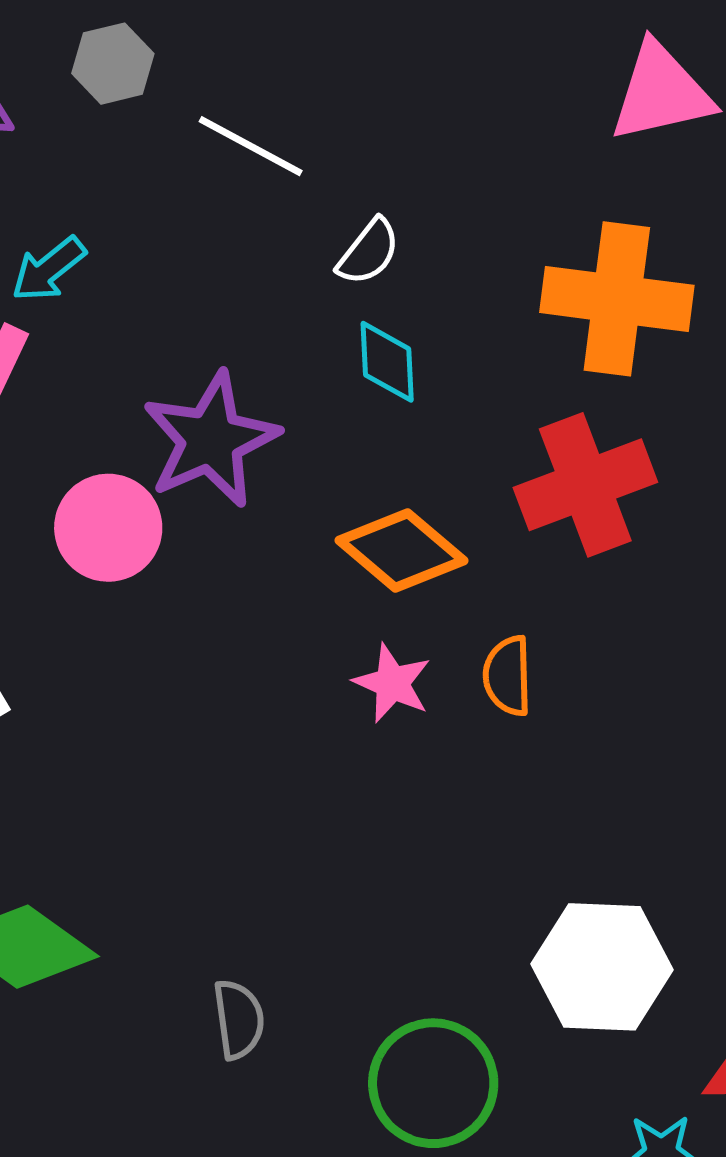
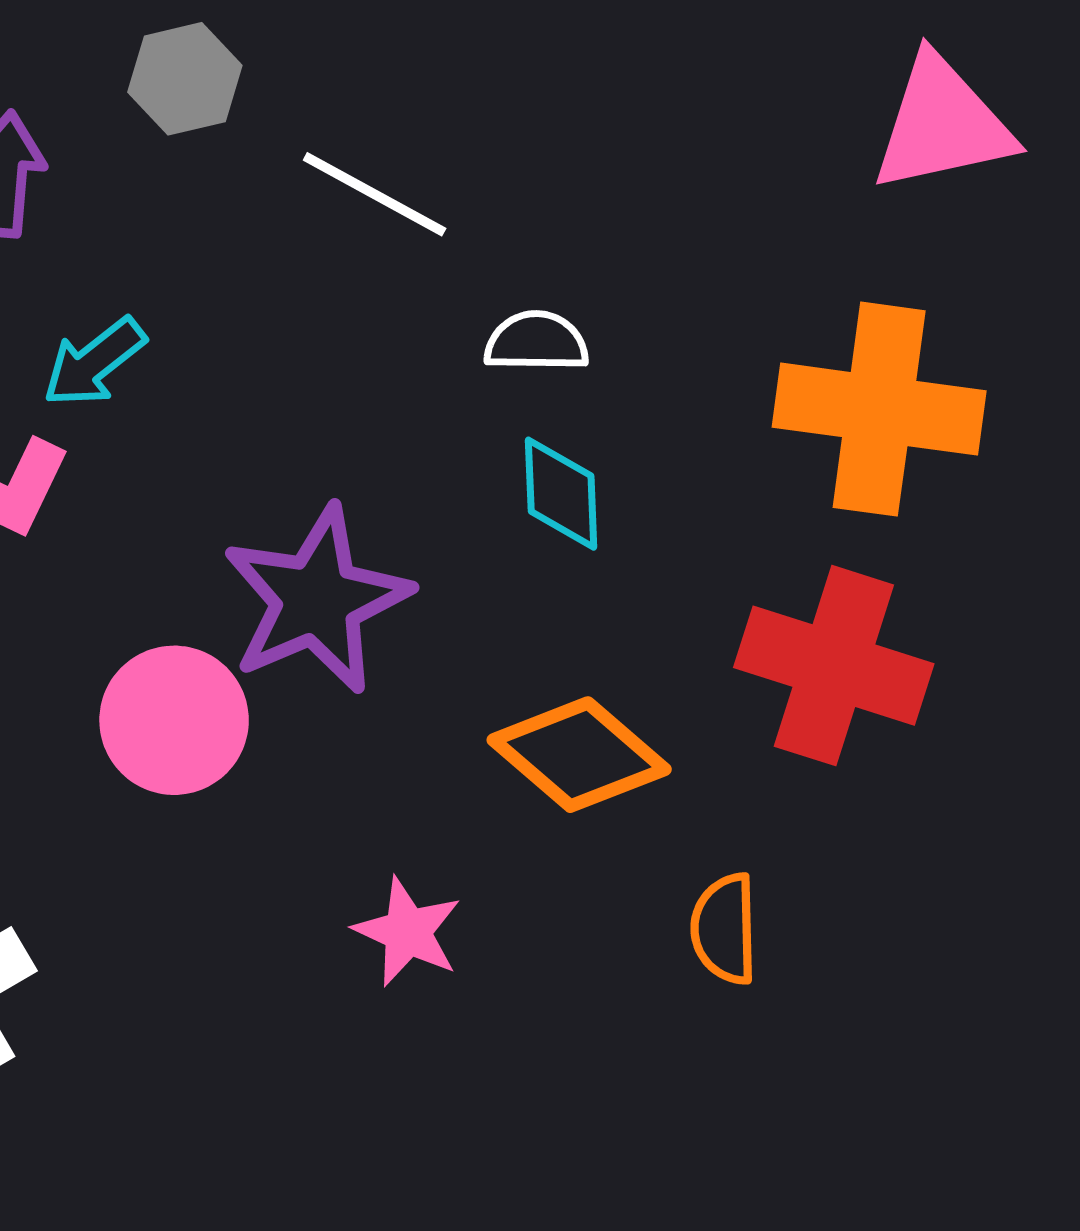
white semicircle: (369, 252) -> (536, 342), turned -128
red cross: (585, 485) -> (834, 666), turned 38
pink star: (392, 683) -> (408, 932), moved

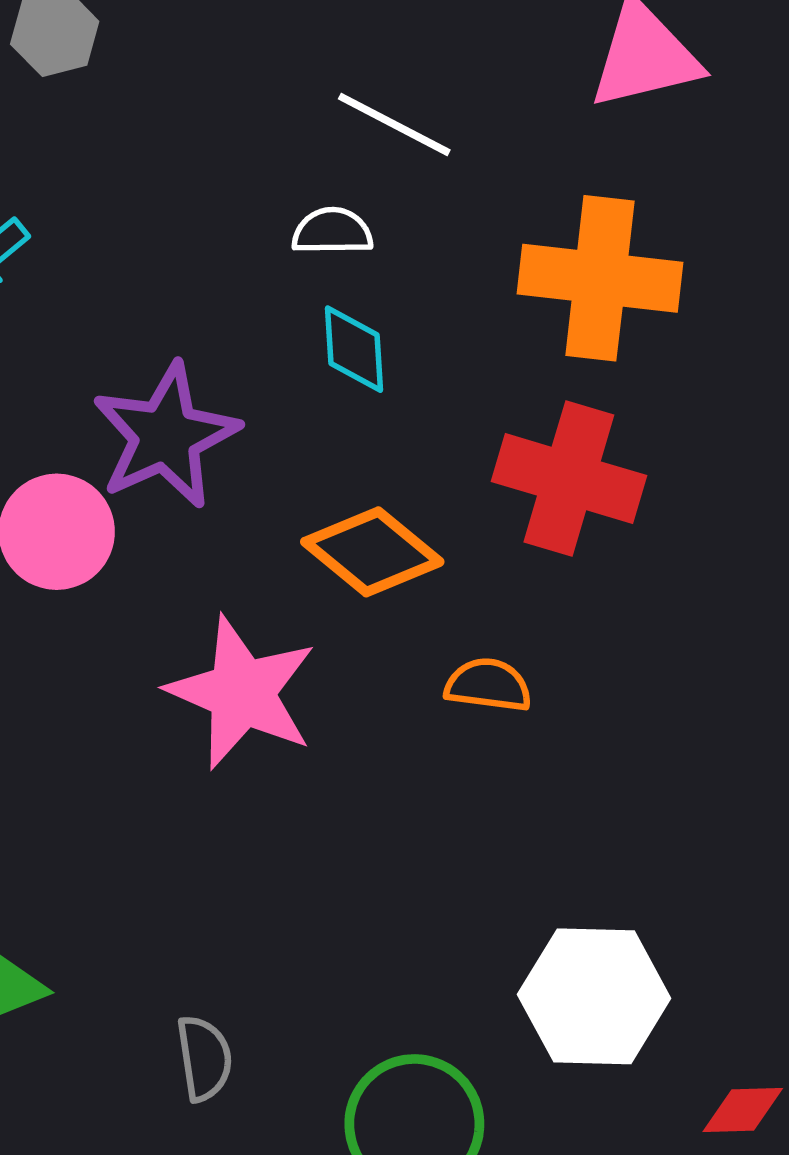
white line: (375, 194) -> (394, 124), moved
orange semicircle: (725, 929) -> (488, 685), turned 100
pink star: (408, 932) -> (242, 693), size x1.8

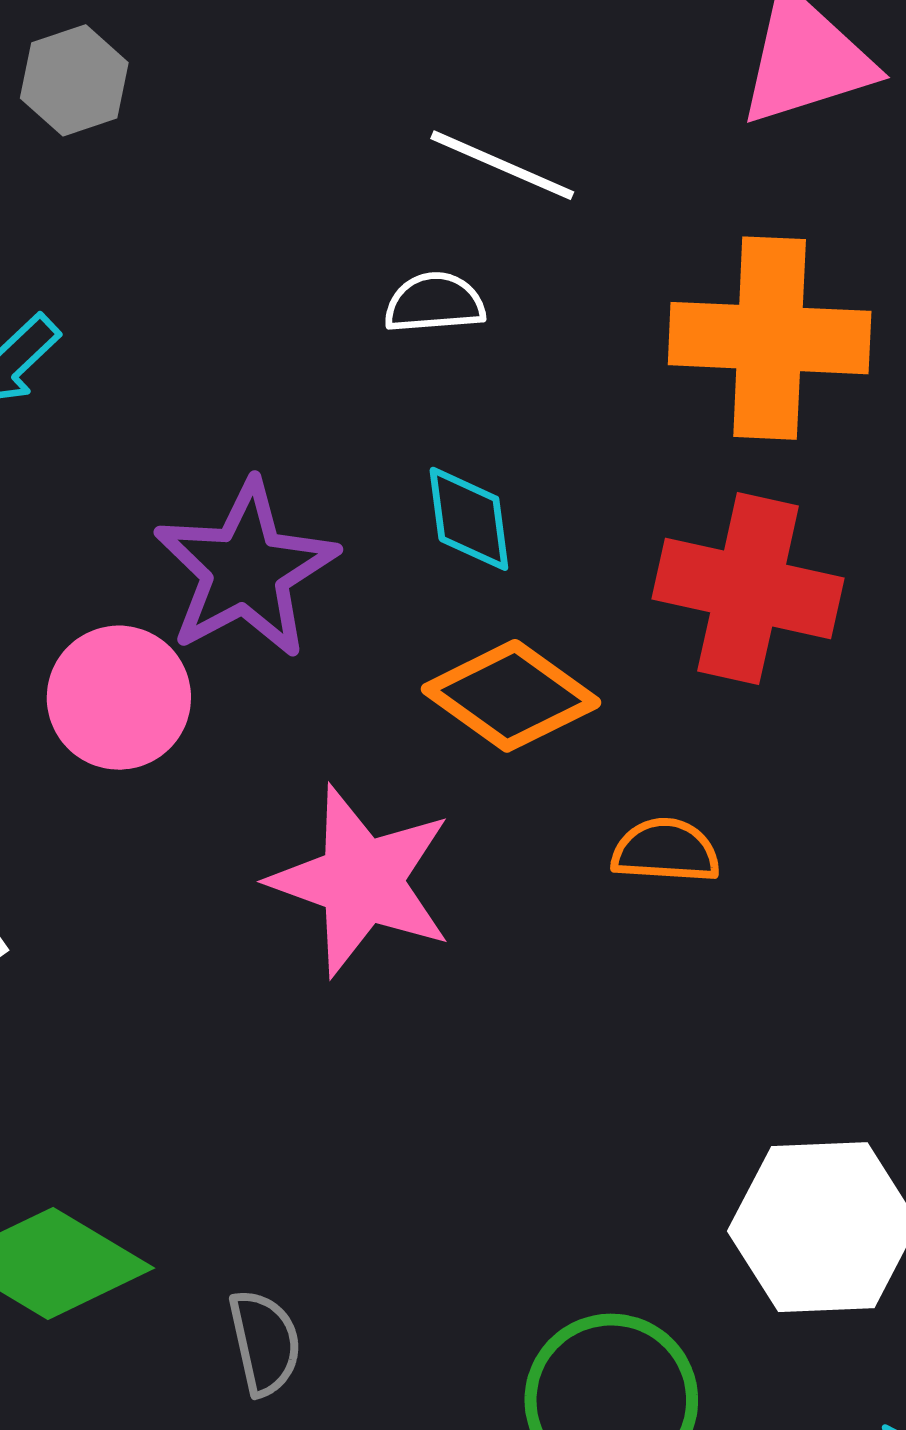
cyan diamond: (354, 349) -> (469, 519), moved
gray semicircle: (204, 1058) -> (265, 1343), moved

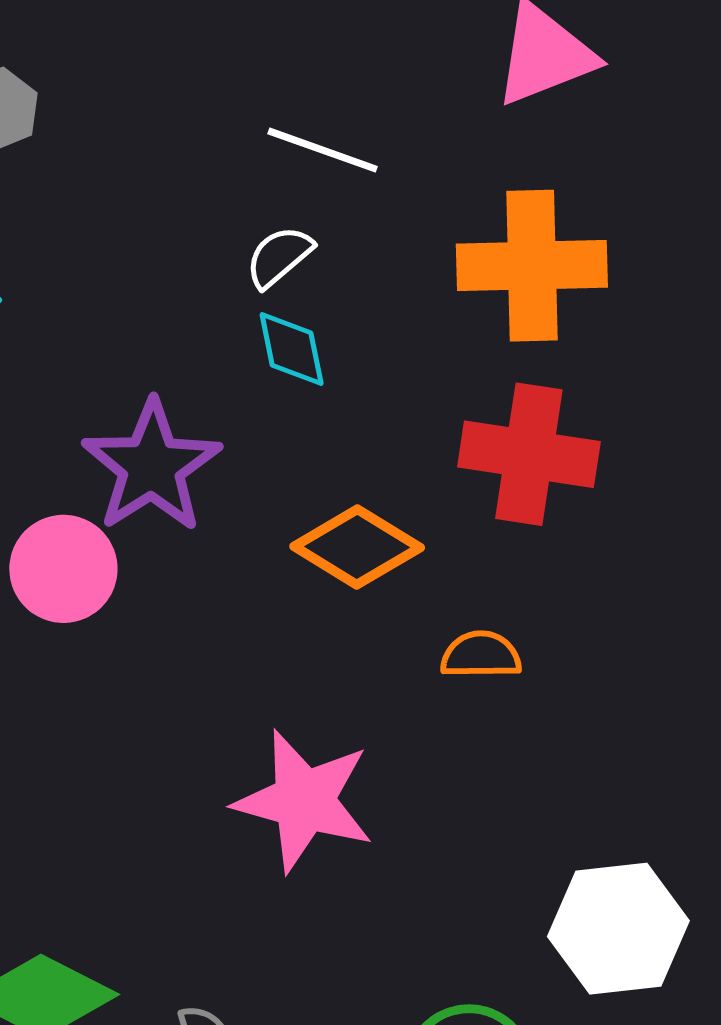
white semicircle: (435, 303) -> (279, 257), turned -32
cyan diamond: (469, 519) -> (292, 349), moved
pink star: (361, 881) -> (304, 801), moved

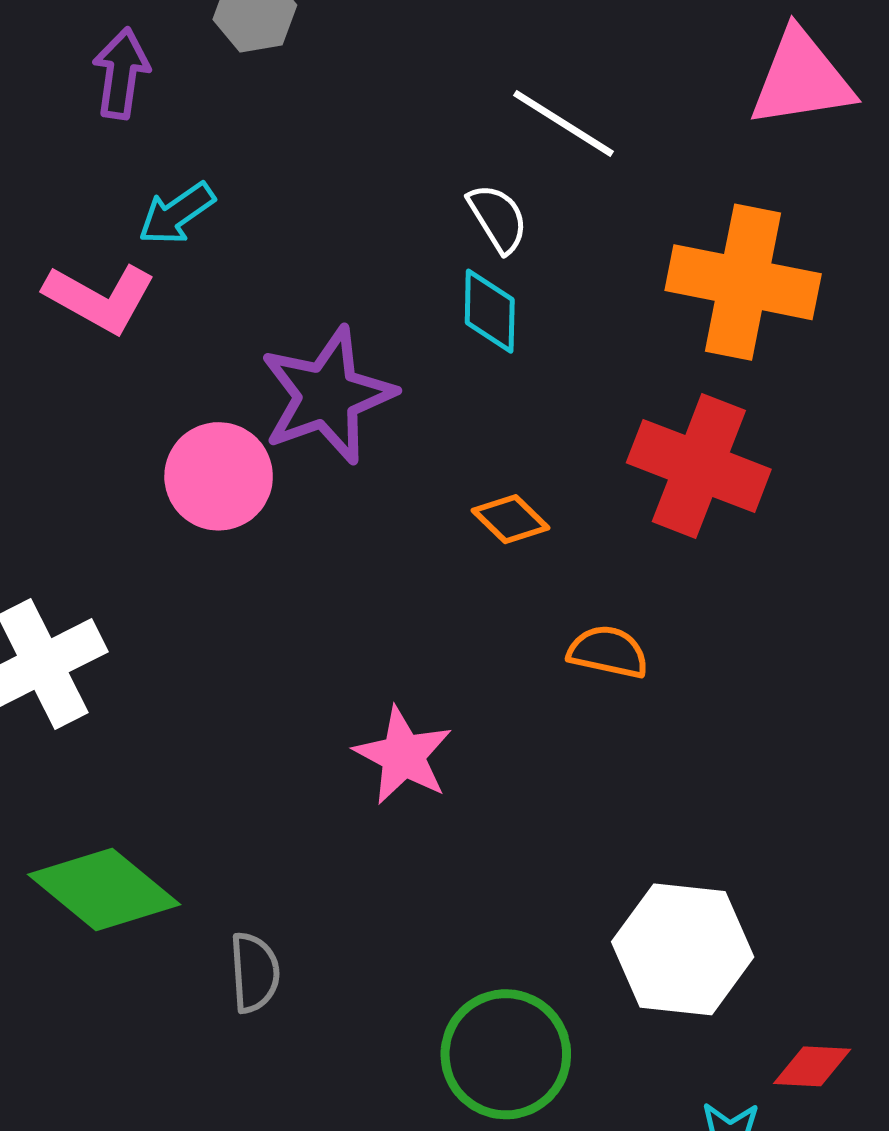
white semicircle: (279, 257) -> (498, 218), turned 86
orange diamond: (357, 547) -> (510, 519), size x0.6
pink star: (304, 801) -> (403, 756), size x0.7

